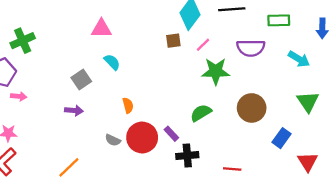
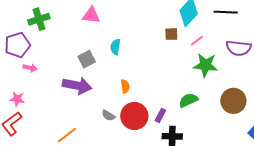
pink triangle: (101, 29) -> (91, 15), moved
cyan semicircle: (112, 62) -> (115, 47), turned -133
purple arrow: (74, 110) -> (77, 86), size x1.8
purple rectangle: (171, 134) -> (160, 116), turned 64

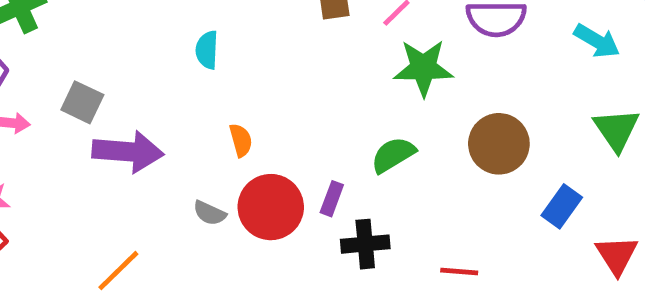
gray square: (87, 59) -> (82, 102), moved, turned -30

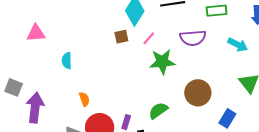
purple arrow: (128, 152) -> (35, 108), turned -84
green semicircle: (393, 155) -> (158, 111), moved

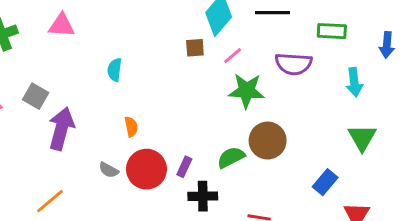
pink triangle: (36, 33) -> (62, 25), moved
cyan arrow: (238, 45) -> (354, 82), turned 48
brown circle: (198, 93) -> (268, 141), moved

